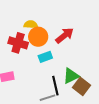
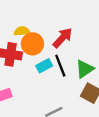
green triangle: (71, 76) -> (85, 69), moved
black line: (55, 86) -> (60, 66), moved

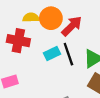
orange circle: (32, 44) -> (51, 18), moved

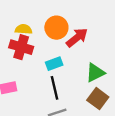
yellow semicircle: (31, 18) -> (24, 29), moved
black line: (68, 54) -> (54, 88), moved

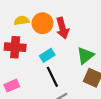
yellow semicircle: (24, 29) -> (22, 21), moved
red arrow: (77, 38) -> (62, 28), turned 126

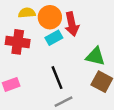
cyan rectangle: (47, 55) -> (54, 38), moved
green triangle: (85, 56) -> (95, 56), turned 48

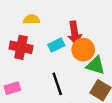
orange circle: (50, 17) -> (83, 50), moved

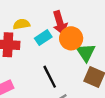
yellow semicircle: (31, 19) -> (21, 24), moved
green triangle: (96, 65) -> (86, 53), turned 48

